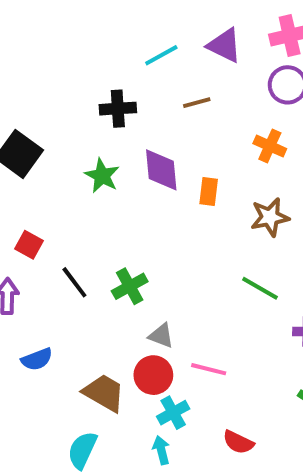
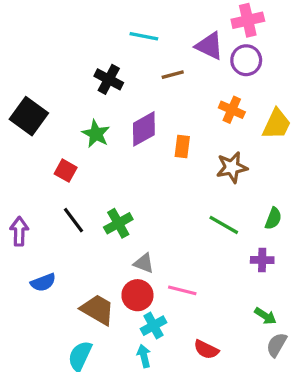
purple triangle: (224, 45) -> (209, 46), moved
cyan line: (161, 55) -> (144, 36), turned 40
black cross: (118, 109) -> (109, 79), turned 32
purple diamond: (161, 170) -> (144, 129), turned 66
red square: (29, 245) -> (66, 171), moved

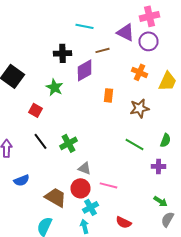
black cross: (109, 79) -> (62, 53), turned -30
purple diamond: (144, 129) -> (84, 70), moved

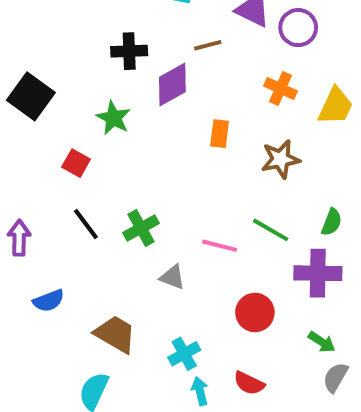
purple cross: (158, 166) -> (318, 273), size x1.6
pink line: (108, 185) -> (220, 246), moved
red circle: (80, 188) -> (255, 312), moved
cyan arrow: (84, 226) -> (200, 391), moved

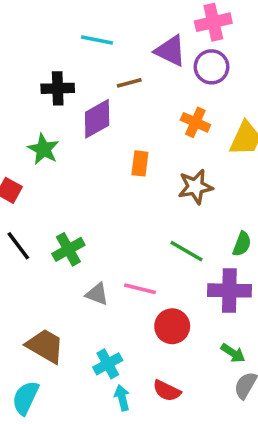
pink line: (220, 246) -> (140, 289), moved

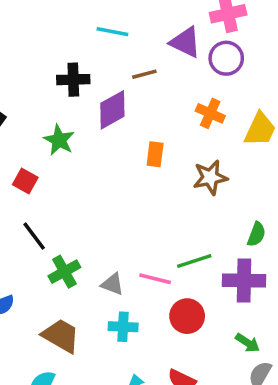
green cross: (68, 249) -> (64, 272), moved
green line: (186, 251) -> (194, 261), moved, turned -48
cyan cross: (108, 364) -> (123, 327), moved, turned 32

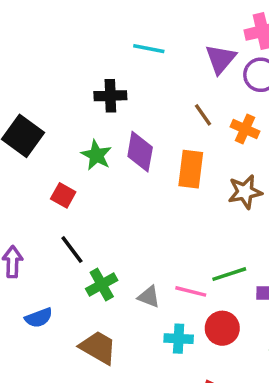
purple triangle: (185, 42) -> (220, 59), turned 44
brown line: (144, 74) -> (203, 115), moved, turned 70
purple diamond: (112, 110) -> (140, 152), moved, turned -51
orange rectangle: (155, 154) -> (191, 169), size x1.5
cyan cross: (123, 327) -> (179, 339), moved

